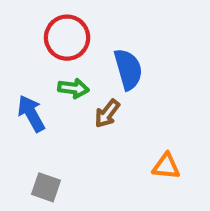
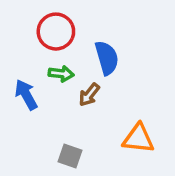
orange triangle: (166, 166) -> (138, 139), size x1.4
gray square: (46, 187) -> (70, 156), moved

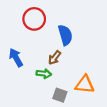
green arrow: (61, 74) -> (44, 74), moved
gray square: (70, 156) -> (60, 95), moved

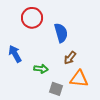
brown arrow: (55, 58) -> (70, 58), moved

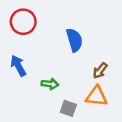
red circle: (32, 18) -> (23, 22), moved
brown arrow: (70, 58) -> (100, 71), moved

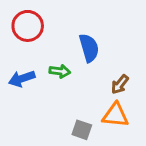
blue arrow: (18, 66) -> (22, 79), turned -80
green arrow: (50, 84) -> (60, 71), moved

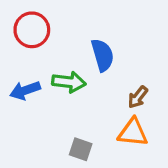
green arrow: (60, 71) -> (69, 82), size x1.4
gray square: (82, 130) -> (81, 149), moved

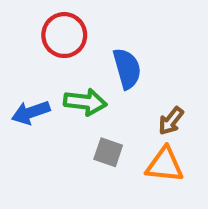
red circle: (32, 30) -> (64, 35), moved
gray square: (81, 149) -> (108, 152), moved

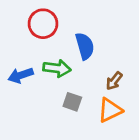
orange triangle: (165, 165) -> (110, 110), turned -32

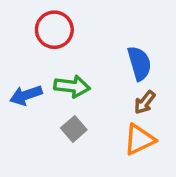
blue semicircle: (85, 46) -> (139, 63), moved
gray square: (72, 102) -> (74, 129), moved, turned 30

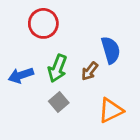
green arrow: (72, 86) -> (57, 68), turned 104
brown arrow: (145, 102) -> (90, 71), moved

